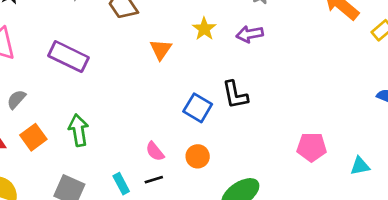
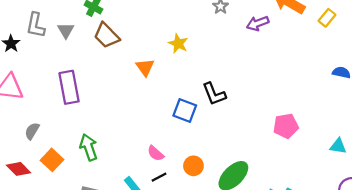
purple arrow: (250, 34) -> (258, 23), moved
purple rectangle: (68, 57) -> (69, 87), turned 64
orange circle: (198, 156) -> (193, 166), moved
cyan triangle: (360, 166) -> (338, 146), moved, turned 30

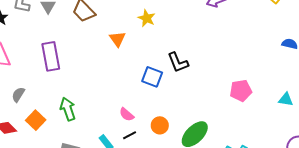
cyan triangle: (338, 146) -> (286, 99), moved

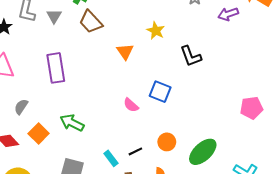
black L-shape: (178, 62) -> (191, 56), moved
green arrow: (68, 109) -> (72, 123), turned -45
pink semicircle: (127, 114) -> (131, 105), moved

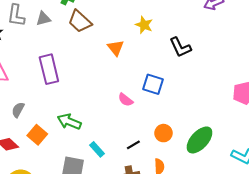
gray triangle: (54, 16) -> (43, 19), turned 49
cyan rectangle: (111, 158) -> (97, 149), moved

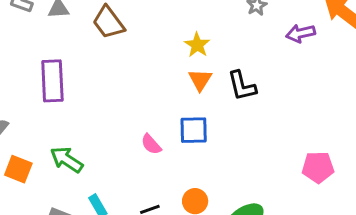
orange triangle: (116, 48) -> (200, 80), moved
blue square: (153, 84) -> (194, 130), turned -30
orange square: (37, 135) -> (18, 169), turned -30

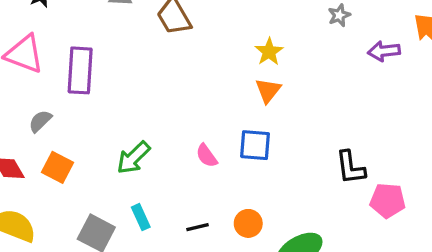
purple rectangle: (52, 81) -> (80, 70), moved
black L-shape: (242, 86) -> (350, 167), moved
green arrow: (67, 160) -> (133, 158), moved, turned -84

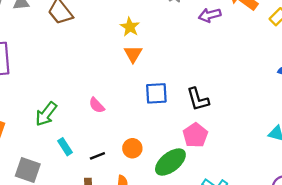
blue square: (255, 145) -> (156, 93), moved
pink pentagon: (388, 201) -> (195, 135), moved, turned -30
cyan rectangle: (141, 217) -> (65, 147), moved

